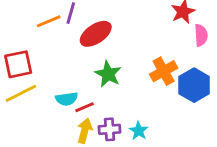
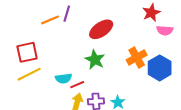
red ellipse: (96, 34) -> (101, 29), moved
pink semicircle: (201, 35) -> (165, 30), turned 98

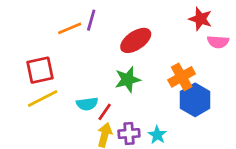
red star: (151, 13) -> (200, 19), turned -30
green star: (95, 60) -> (128, 80), turned 30
blue hexagon: (160, 68) -> (195, 100), moved
red line: (77, 85) -> (105, 112), turned -32

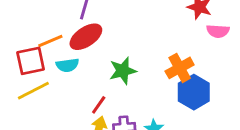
orange line: (70, 28) -> (50, 41), moved
red ellipse: (136, 40) -> (86, 37), moved
cyan semicircle: (87, 104) -> (67, 65), moved

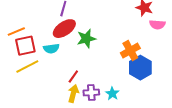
orange line: (50, 41) -> (16, 32), moved
green star: (123, 71) -> (86, 39), moved

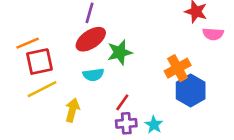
cyan semicircle: (51, 49) -> (93, 75), moved
red line: (73, 77) -> (122, 102), moved
yellow arrow: (73, 94) -> (72, 110), moved

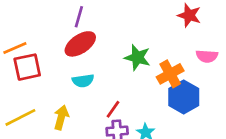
pink semicircle: (213, 34) -> (207, 56), moved
green star: (120, 52) -> (137, 58), moved, turned 30
yellow line: (42, 89) -> (20, 117), moved

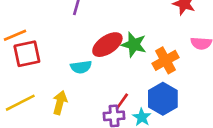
red ellipse: (80, 44) -> (107, 45), moved
blue hexagon: (184, 97) -> (163, 99), moved
red line: (113, 109) -> (122, 101), moved

